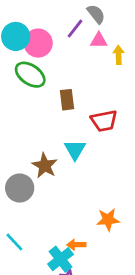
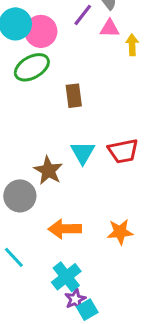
green ellipse: (30, 75) -> (32, 67), turned -64
red trapezoid: (104, 121) -> (123, 151), moved
orange arrow: (76, 245) -> (65, 229), moved, size x1.5

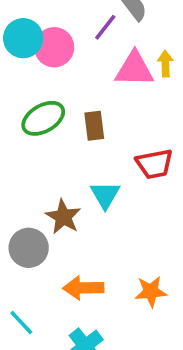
pink triangle: (110, 28) -> (134, 69), moved, size x1.6
green ellipse: (32, 67) -> (43, 118), moved
red trapezoid: (123, 151) -> (154, 164), moved

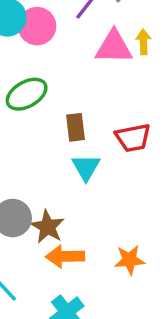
brown rectangle: (94, 126) -> (75, 127), moved
brown star: (63, 217) -> (48, 227), moved

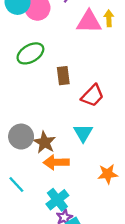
red trapezoid: (133, 138) -> (92, 96), moved, turned -35
cyan triangle: (86, 167) -> (83, 133), moved
orange star: (130, 260) -> (108, 174), moved

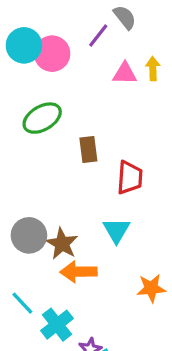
pink triangle: (89, 22) -> (125, 73), size x0.7
red trapezoid: (92, 96) -> (130, 178), turned -40
cyan cross: (57, 200) -> (57, 325), moved

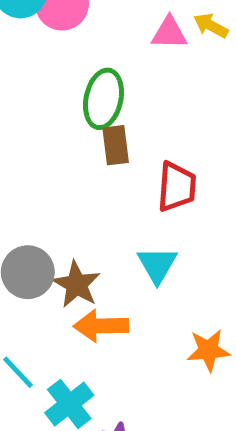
yellow arrow: (153, 69) -> (211, 26), turned -60
green ellipse: (42, 118) -> (103, 99), moved, turned -48

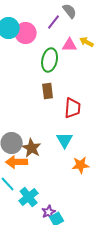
green ellipse: (103, 99) -> (50, 60), moved
orange arrow: (101, 326) -> (17, 162), moved
orange star: (208, 350) -> (81, 165), moved

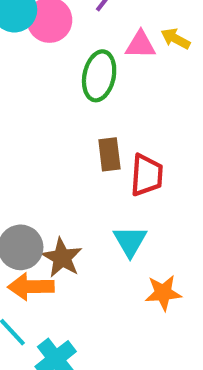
brown rectangle: (48, 91) -> (109, 154), moved

